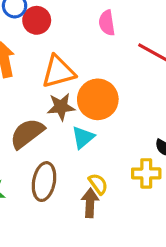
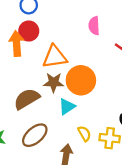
red circle: (37, 20) -> (29, 31), moved
brown ellipse: (44, 182) -> (35, 135), turned 32
yellow semicircle: (98, 184) -> (84, 134), moved

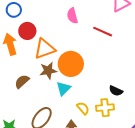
red circle: (29, 31) -> (27, 31), moved
brown semicircle: (27, 99) -> (22, 81), moved, size x0.7

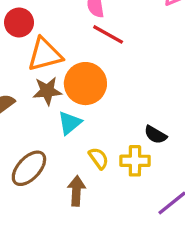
red line: (103, 32) -> (108, 34), moved

